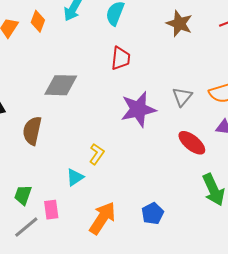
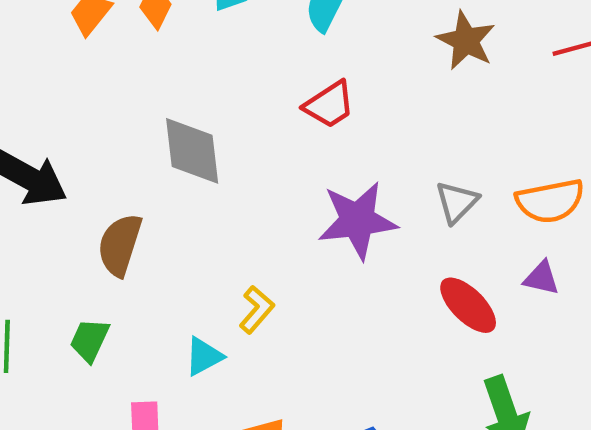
red trapezoid: (121, 58) -> (329, 105), turned 45
gray diamond: (61, 85) -> (192, 151), turned 76
green trapezoid: (23, 195) -> (90, 340), moved

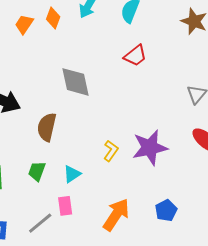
purple star: (357, 220) -> (150, 148), moved
cyan triangle: (204, 356) -> (72, 174), moved

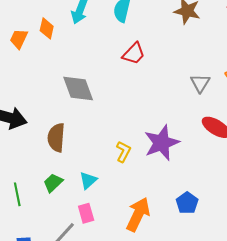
green trapezoid: (37, 171) -> (53, 183), turned 35

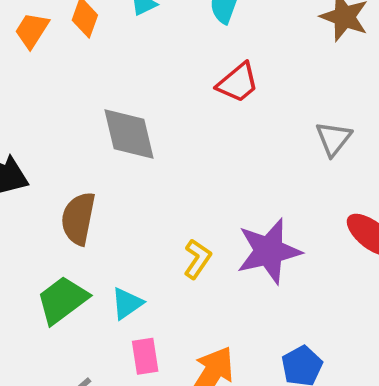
gray triangle: (200, 83) -> (333, 139), moved
green trapezoid: (53, 183) -> (62, 300), size x1.4
pink rectangle: (86, 213) -> (145, 356), moved

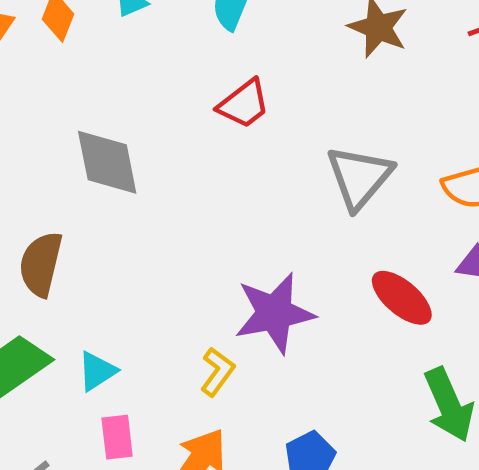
gray triangle: (333, 139) -> (359, 177), size x1.5
yellow L-shape: (197, 259) -> (217, 372), moved

